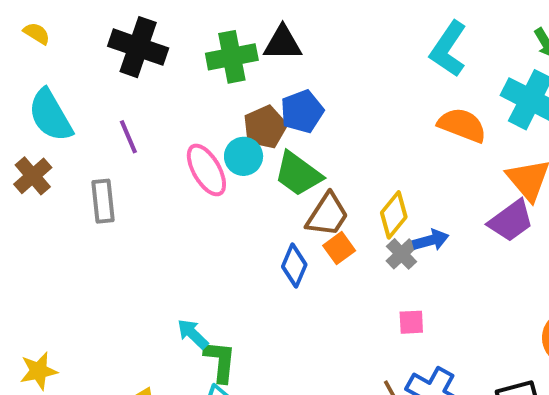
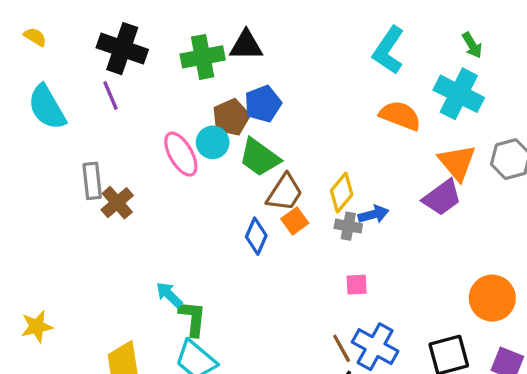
purple line: (128, 137) -> (111, 95), moved
brown cross: (33, 176) -> (117, 203), moved
gray cross: (402, 254) -> (348, 226), turned -36

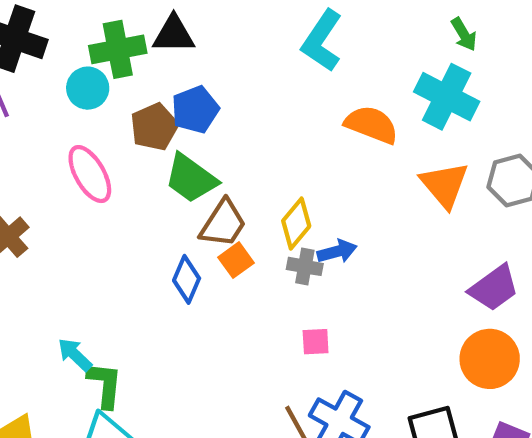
cyan L-shape: (388, 50) -> (322, 41), moved
cyan circle: (213, 142) -> (88, 88), moved
purple trapezoid: (442, 198) -> (494, 288), moved

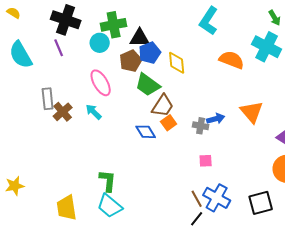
black triangle: (174, 34) -> (140, 38), moved
orange triangle: (444, 185) -> (252, 112), moved
yellow diamond: (296, 223) -> (177, 63), moved, turned -45
blue diamond: (187, 279) -> (146, 132), turned -55
cyan arrow: (75, 355) -> (94, 112), moved

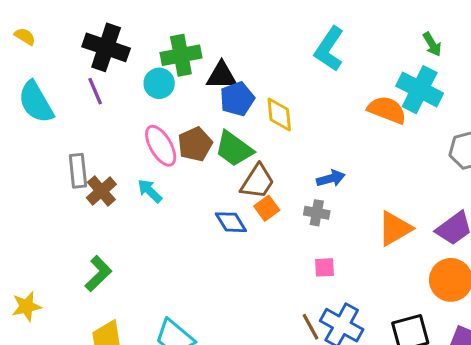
orange semicircle: (232, 60) -> (387, 110), moved
brown pentagon: (131, 61) -> (195, 144), moved
orange triangle: (252, 112) -> (395, 228), moved, turned 40
blue arrow: (216, 119) -> (331, 178), moved
green L-shape: (108, 181) -> (98, 274), moved, turned 40

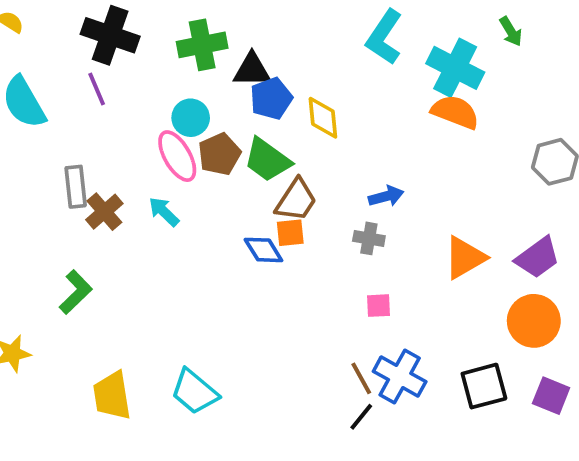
cyan circle: (159, 83) -> (191, 118), moved
cyan cross: (420, 90) -> (455, 68), moved
orange square: (267, 208) -> (290, 233), moved, turned 30
green L-shape: (98, 274) -> (76, 292), moved

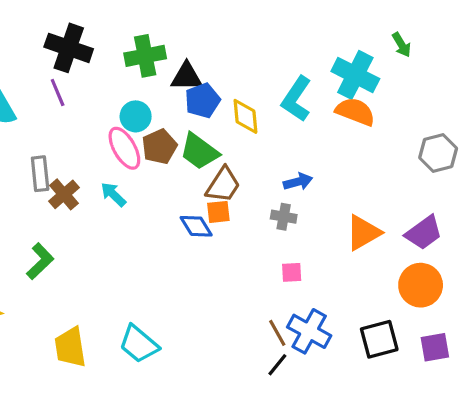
cyan L-shape: (384, 37) -> (296, 99), moved
purple square: (551, 396) -> (435, 347), turned -32

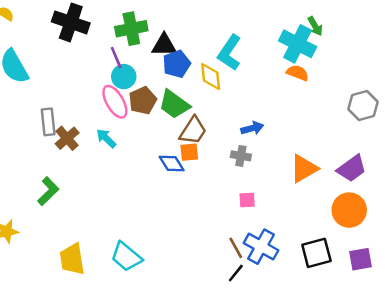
green arrow: (401, 45) -> (315, 26), moved
purple line: (58, 93) -> (116, 58), moved
cyan L-shape: (296, 99) -> (230, 53), moved
orange semicircle: (355, 112) -> (298, 73), size x0.7

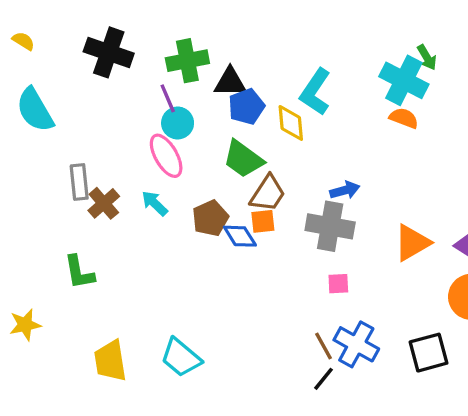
brown pentagon: (143, 100) -> (210, 218), moved
gray cross: (241, 156) -> (330, 226), size x1.8
green L-shape: (48, 191) -> (79, 272), turned 124

